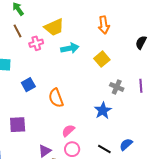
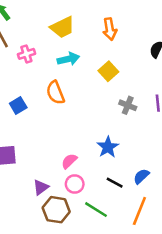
yellow trapezoid: (54, 27) -> (62, 27), moved
orange semicircle: (56, 98) -> (55, 93), moved
blue star: (103, 110) -> (108, 147), moved

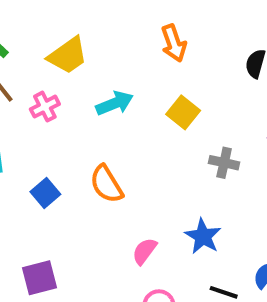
yellow trapezoid: (62, 27) -> (68, 55), moved
orange semicircle: (55, 93) -> (106, 184), moved
pink semicircle: (69, 161) -> (144, 251), moved

